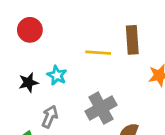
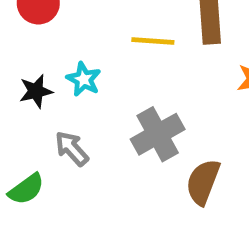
gray arrow: (50, 117) -> (72, 149), turned -65

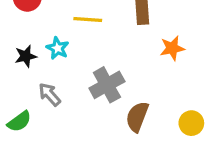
yellow line: (153, 41) -> (88, 20), moved

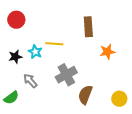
yellow line: (88, 20) -> (54, 44), moved

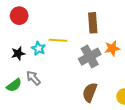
gray cross: (66, 75) -> (90, 57), moved
green semicircle: (11, 98) -> (14, 85), moved

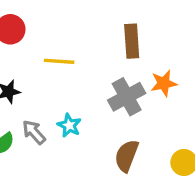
yellow line: (58, 40) -> (59, 61), moved
cyan star: (39, 48) -> (69, 125), moved

